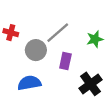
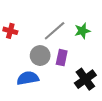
green star: (95, 39) -> (82, 31), moved
gray circle: (36, 50) -> (40, 56), moved

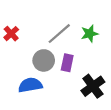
red cross: (10, 31) -> (11, 34), turned 32

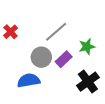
green star: (90, 34) -> (87, 47), moved
purple rectangle: (67, 63) -> (64, 59), turned 35

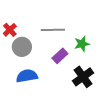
gray line: (56, 32) -> (53, 30), turned 40
gray circle: (41, 57) -> (22, 47), moved

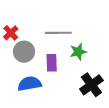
green star: (82, 44) -> (78, 52), moved
purple rectangle: (60, 56) -> (52, 63), moved, turned -49

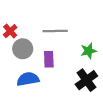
green star: (78, 52) -> (89, 51), moved

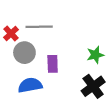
gray line: (55, 31) -> (39, 27), moved

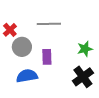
gray line: (39, 27) -> (49, 24), moved

